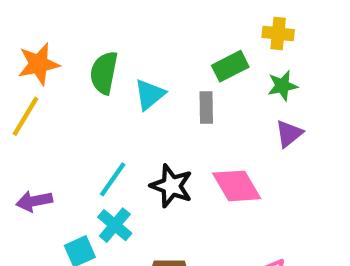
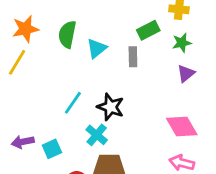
pink diamond: (237, 186) -> (182, 127), moved
purple arrow: (34, 201) -> (23, 142), moved
cyan cross: (115, 225) -> (97, 135), moved

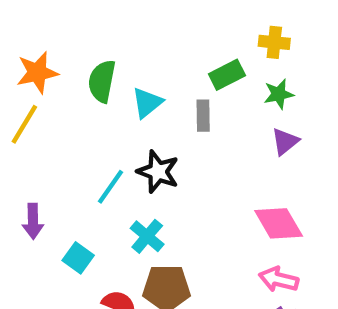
black star: (111, 107) -> (158, 172), moved
purple arrow: (23, 142) -> (33, 221), moved, turned -80
cyan square: (52, 149) -> (78, 258), turned -30

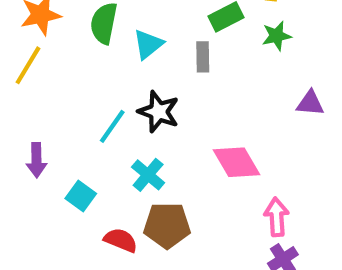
purple triangle: (285, 142) -> (310, 103), moved, turned 44
pink diamond: (279, 223) -> (237, 162), moved
pink arrow: (279, 279) -> (277, 217), turned 72

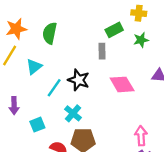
cyan triangle: (148, 44) -> (34, 67), moved
pink diamond: (237, 162) -> (122, 84), moved
cyan square: (81, 196) -> (37, 125), turned 32

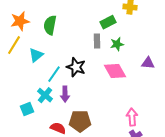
green star: (141, 40) -> (117, 44), moved
purple arrow: (14, 106) -> (65, 94), moved
cyan cross: (73, 113) -> (45, 95), moved
cyan square: (37, 125) -> (27, 109), moved

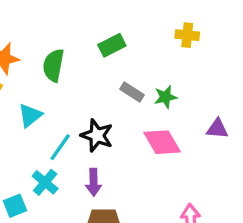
green rectangle: (108, 22) -> (112, 45), moved
gray rectangle: (97, 41) -> (132, 92), turned -56
purple arrow: (65, 94) -> (94, 182), moved

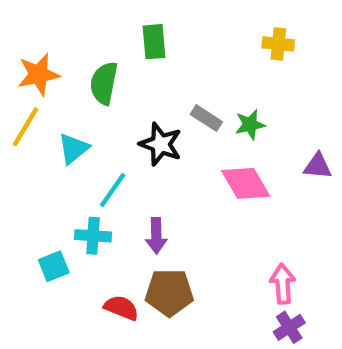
green rectangle: (112, 45) -> (154, 42), moved, turned -68
black star: (97, 135) -> (161, 144), moved
cyan cross: (45, 182) -> (93, 236), turned -36

